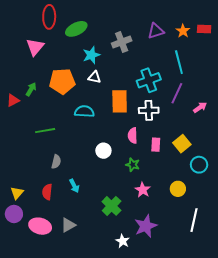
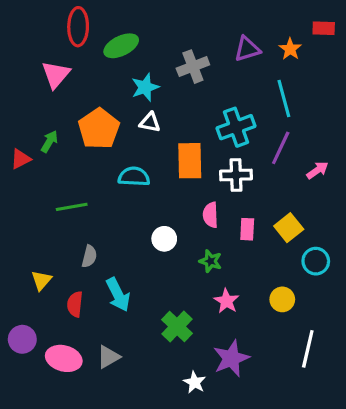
red rectangle: (204, 29) -> (324, 28), moved
orange pentagon: (62, 81) -> (99, 129), turned -30
cyan arrow: (74, 186) -> (118, 295), size x1.5
yellow triangle: (17, 193) -> (41, 280), moved

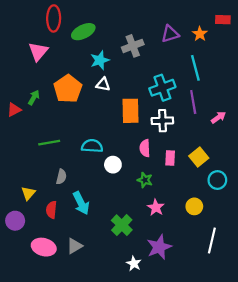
purple line: (281, 148) -> (193, 102), turned -35
cyan semicircle: (134, 177) -> (92, 146), moved
purple circle: (22, 339) -> (15, 221), moved

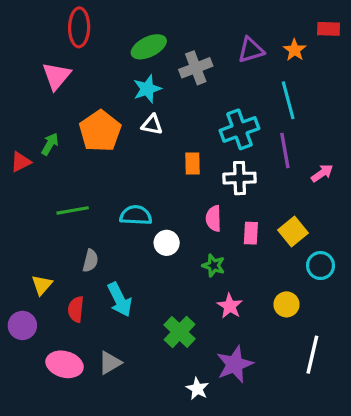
green ellipse: (83, 32) -> (149, 47), moved
orange rectangle: (131, 111) -> (193, 163), size x0.6

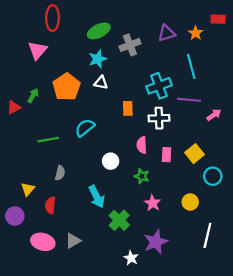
purple line: (285, 150) -> (189, 100), turned -75
cyan semicircle: (136, 215) -> (85, 128), moved, turned -42
cyan arrow: (120, 300) -> (97, 197), moved

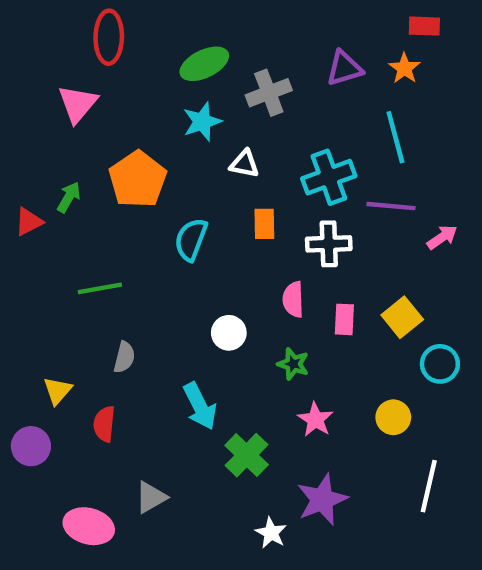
red rectangle: (218, 19) -> (424, 26), moved
white triangle: (101, 83) -> (244, 164), moved
cyan semicircle: (85, 128) -> (191, 239), moved, turned -30
pink ellipse: (43, 242) -> (89, 526), moved

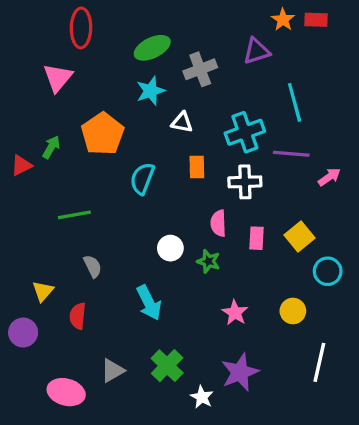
orange star: (404, 68) -> (283, 20), moved
gray semicircle: (124, 357) -> (93, 266), turned -40
green star: (293, 364) -> (208, 261), moved
green cross: (247, 455) -> (167, 366), moved

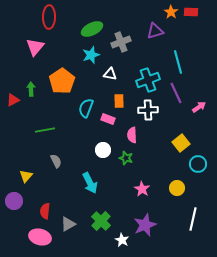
green arrow: (51, 147) -> (31, 89), turned -32
purple line: (291, 154) -> (176, 93), turned 60
pink rectangle: (256, 238) -> (108, 119), moved, turned -72
red semicircle: (78, 316) -> (45, 211), moved

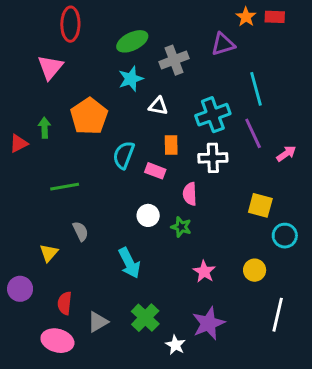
yellow square: (181, 143) -> (260, 205), turned -36
yellow triangle: (26, 176) -> (49, 253), moved

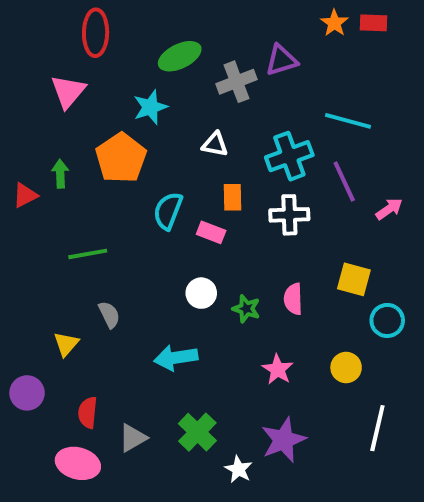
purple triangle: (223, 44) -> (281, 60), moved
cyan star: (131, 79) -> (150, 107), moved
cyan line: (256, 89) -> (348, 121), turned -60
pink semicircle: (190, 194) -> (293, 299), moved
cyan arrow: (129, 263) -> (176, 358), turned 108

